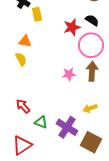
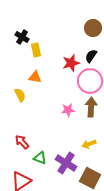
black semicircle: (92, 20) -> (91, 56), turned -88
orange triangle: (25, 41) -> (35, 77), moved

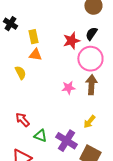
black cross: (22, 37) -> (10, 24), moved
yellow rectangle: (36, 50) -> (33, 37), moved
yellow arrow: (89, 144) -> (89, 122), turned -32

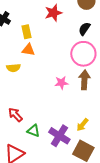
red star: (71, 41) -> (53, 13), moved
yellow semicircle: (20, 73) -> (13, 68), turned 112
yellow arrow: (89, 122) -> (82, 125), moved

